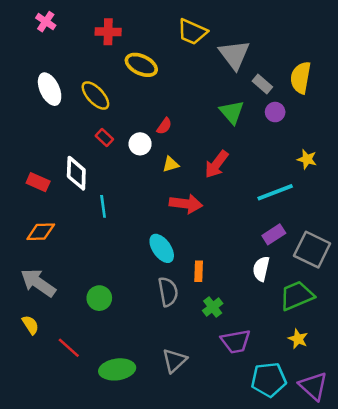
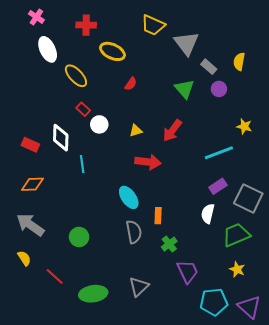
yellow semicircle: (301, 78) -> (239, 62), size x0.7
white ellipse: (50, 89) -> (48, 49), moved
red semicircle: (164, 126) -> (131, 84), moved
white circle: (140, 144) -> (99, 124), moved
purple trapezoid: (236, 341) -> (187, 271), turned -105

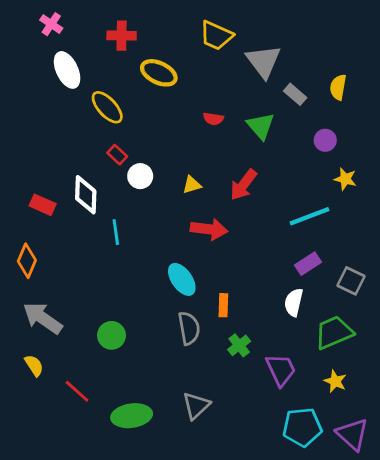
red semicircle: (131, 84) -> (213, 119), moved, turned 64
purple circle: (219, 89) -> (325, 140), moved
orange diamond: (32, 184) -> (27, 261), moved, turned -65
gray square: (248, 198) -> (351, 281), size x0.7
purple trapezoid: (187, 271) -> (281, 370), moved

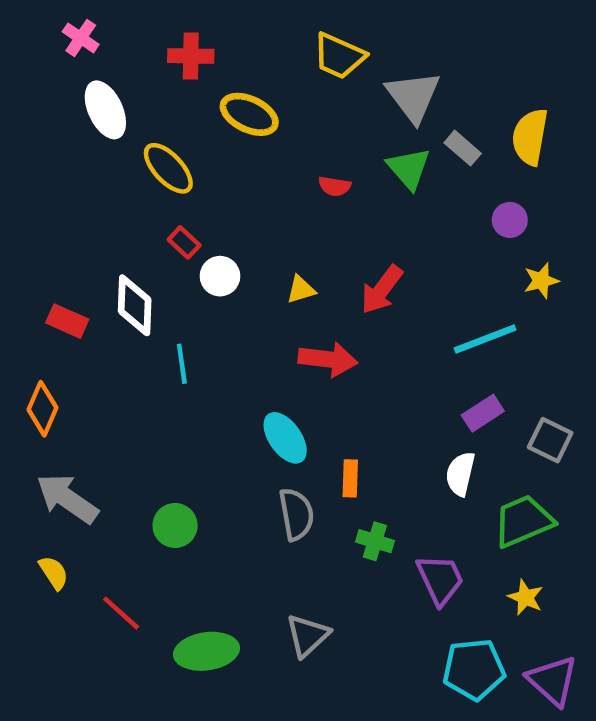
yellow semicircle: (338, 87) -> (530, 137), size x1.4
green triangle: (261, 126) -> (409, 168), moved
yellow star: (345, 179) -> (541, 281), turned -30
green cross: (239, 345) -> (375, 541), turned -35

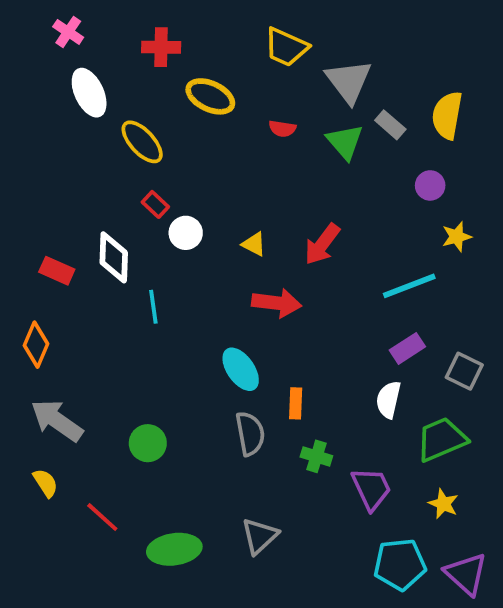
red semicircle: (335, 186) -> (282, 129), moved
yellow triangle: (301, 290) -> (254, 244), turned 44

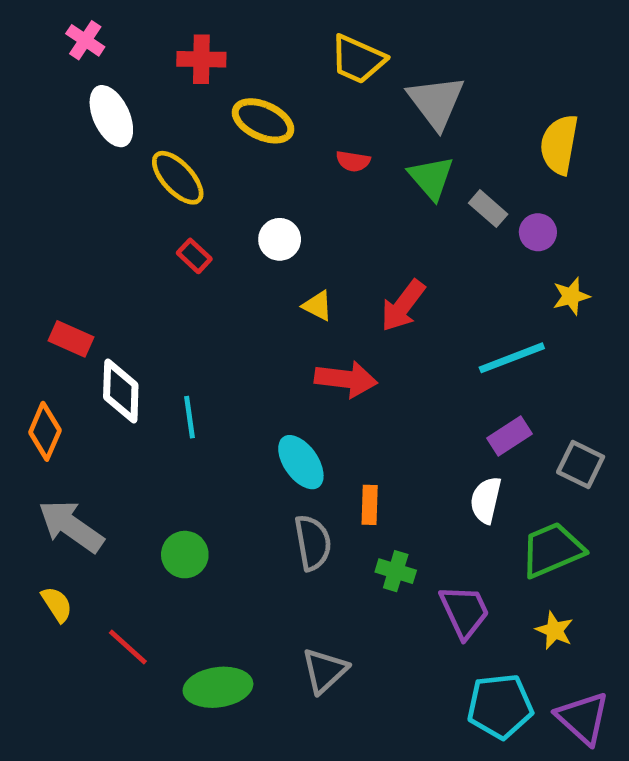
gray rectangle: (390, 125) -> (488, 209), moved
white circle: (186, 233) -> (280, 239), moved
white diamond: (114, 257) -> (121, 391), moved
cyan line: (153, 307) -> (190, 417), moved

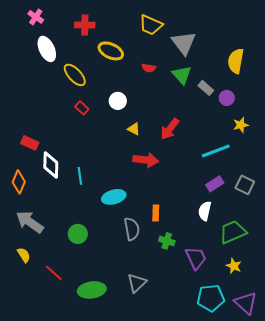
cyan ellipse: (301, 462) -> (114, 197), moved, turned -70
gray square: (581, 464) -> (245, 185), moved

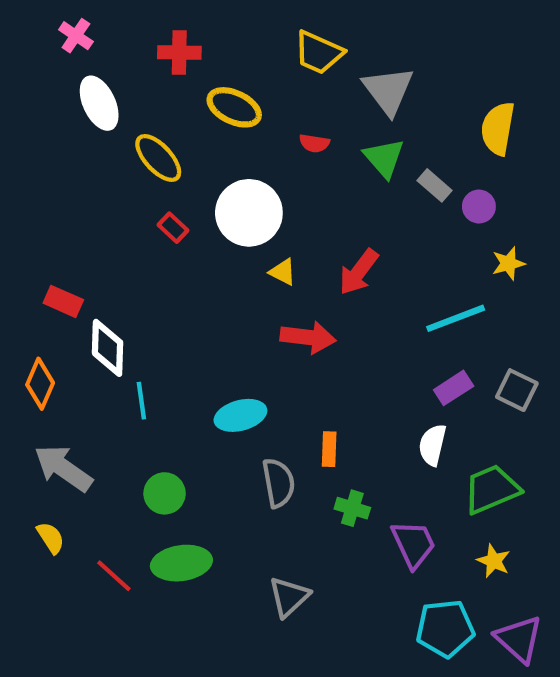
white circle: (118, 101) -> (249, 213), size x1.8
cyan line: (80, 176) -> (141, 401), moved
green ellipse: (92, 290) -> (181, 563), moved

